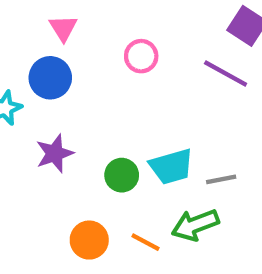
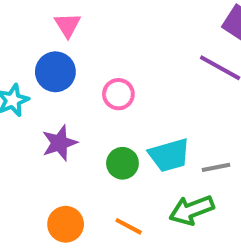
pink circle: (141, 56) -> (118, 94), moved
orange circle: (89, 240) -> (66, 224), moved
orange line: (145, 242) -> (129, 226), moved

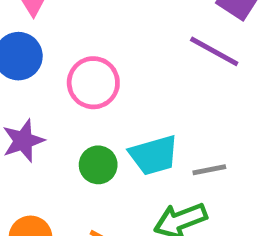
pink circle: (118, 94) -> (93, 83), size x1.4

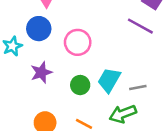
cyan trapezoid: (154, 155) -> (109, 80), turned 136

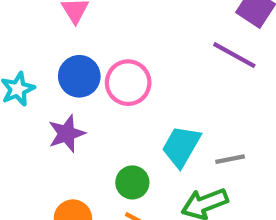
blue circle: (39, 29) -> (79, 76), moved
green circle: (80, 85) -> (132, 182), moved

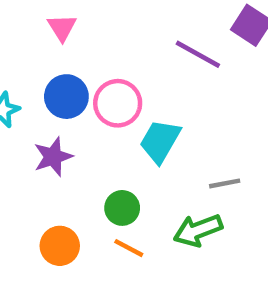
purple line: (234, 55) -> (198, 54), moved
cyan trapezoid: (181, 146) -> (160, 141), moved

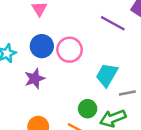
cyan trapezoid: (160, 141) -> (107, 75), moved
green circle: (122, 208) -> (88, 109), moved

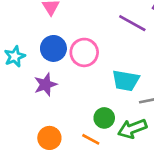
cyan trapezoid: (107, 75) -> (126, 81), turned -110

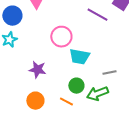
blue circle: (53, 48) -> (12, 16), moved
cyan trapezoid: (126, 81) -> (79, 57), moved
purple star: (45, 85) -> (37, 70), moved, turned 30

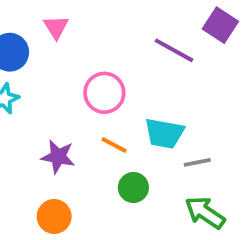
cyan trapezoid: (79, 57) -> (164, 133), moved
green arrow: (97, 94) -> (205, 213), moved, turned 55
orange line: (66, 102) -> (114, 145), moved

